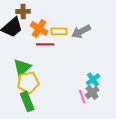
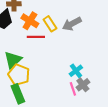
yellow rectangle: (59, 31) -> (50, 24), turned 56
cyan cross: (93, 79) -> (76, 71), moved
yellow pentagon: (28, 82) -> (19, 75), turned 30

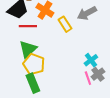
yellow rectangle: (50, 24) -> (65, 24), moved
red line: (36, 37) -> (28, 26), moved

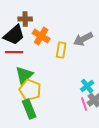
yellow rectangle: (65, 24) -> (61, 50), turned 42
red line: (28, 26) -> (14, 52), moved

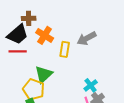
green triangle: (24, 75) -> (44, 74), moved

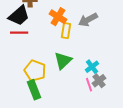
orange cross: (45, 35) -> (58, 17), moved
green triangle: (44, 74) -> (63, 61), moved

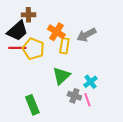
yellow pentagon: (35, 71) -> (33, 49), moved
gray cross: (99, 81) -> (74, 96), moved, turned -32

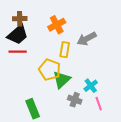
brown cross: (28, 15) -> (20, 19), moved
orange cross: (56, 32) -> (57, 25), moved, turned 30
yellow pentagon: (33, 49) -> (50, 70), moved
pink line: (87, 100) -> (99, 104), moved

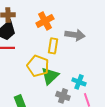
gray arrow: (87, 39) -> (75, 35), turned -144
cyan cross: (91, 86) -> (79, 82), turned -32

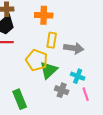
orange cross: (45, 21) -> (44, 15), turned 30
gray arrow: (75, 35) -> (74, 48), moved

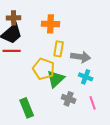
cyan cross: (78, 76) -> (86, 77), moved

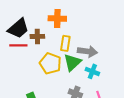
brown cross: (14, 18) -> (37, 36), moved
green triangle: (56, 79) -> (72, 62), moved

